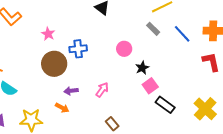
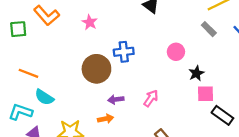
pink star: (48, 34) -> (90, 22), moved
pink square: (150, 86) -> (205, 94), turned 35
orange arrow: (62, 108) -> (106, 119), turned -40

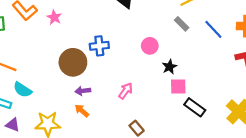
pink star: (90, 22) -> (54, 17), moved
purple arrow: (116, 99) -> (83, 91), moved
orange arrow: (106, 119) -> (82, 111), turned -128

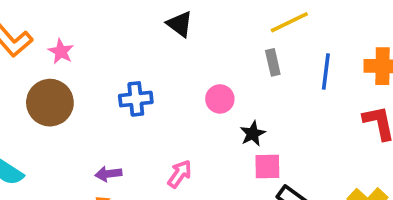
gray rectangle: (182, 24) -> (273, 62), turned 32
blue line: (213, 29) -> (326, 72), turned 50
brown circle: (73, 62) -> (50, 103), moved

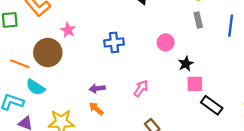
pink star: (61, 51) -> (68, 30), moved
brown circle: (50, 103) -> (48, 53), moved

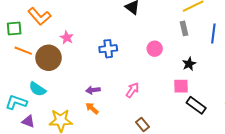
orange line: (20, 64) -> (23, 51), moved
black star: (186, 64) -> (189, 64), moved

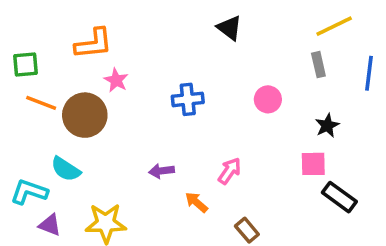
orange L-shape: (39, 16) -> (94, 44), moved, turned -55
orange arrow: (92, 108) -> (196, 202), moved

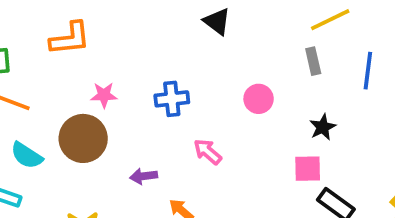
pink star: (116, 80) -> (104, 95), moved, turned -30
brown circle: (85, 115) -> (83, 138), moved
cyan semicircle: (66, 169) -> (27, 155), moved
pink arrow: (230, 171) -> (208, 152), moved, turned -84

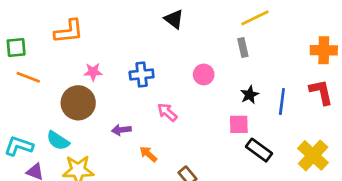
blue line: (368, 71) -> (282, 101), moved
cyan semicircle: (27, 155) -> (58, 141), moved

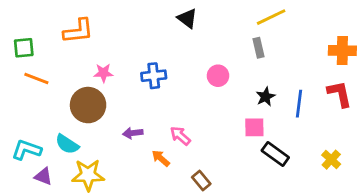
pink arrow: (167, 112) -> (180, 136), moved
yellow cross: (313, 155) -> (331, 160), size x0.6

